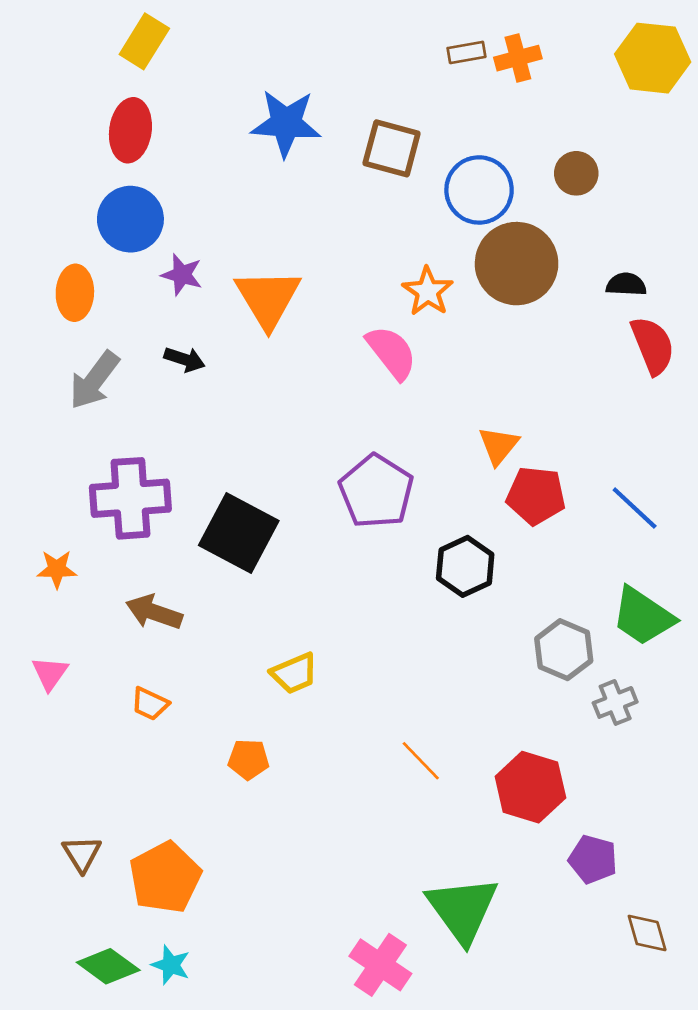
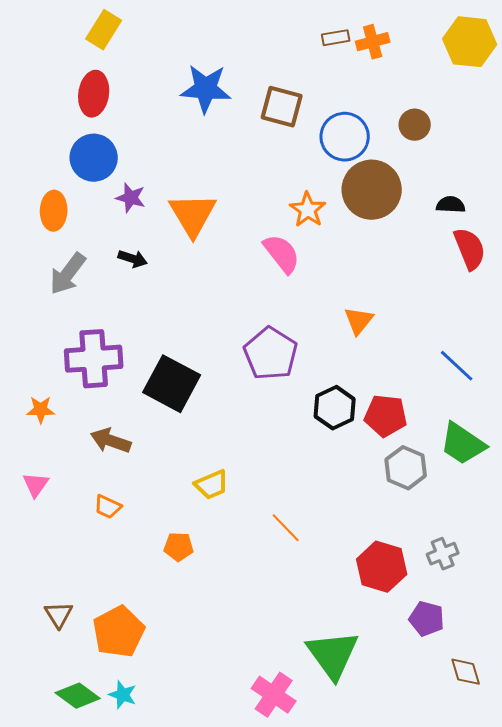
red pentagon: (536, 496) -> (386, 416), moved
gray cross: (615, 702) -> (443, 554), moved
orange line: (421, 761) -> (286, 528), moved

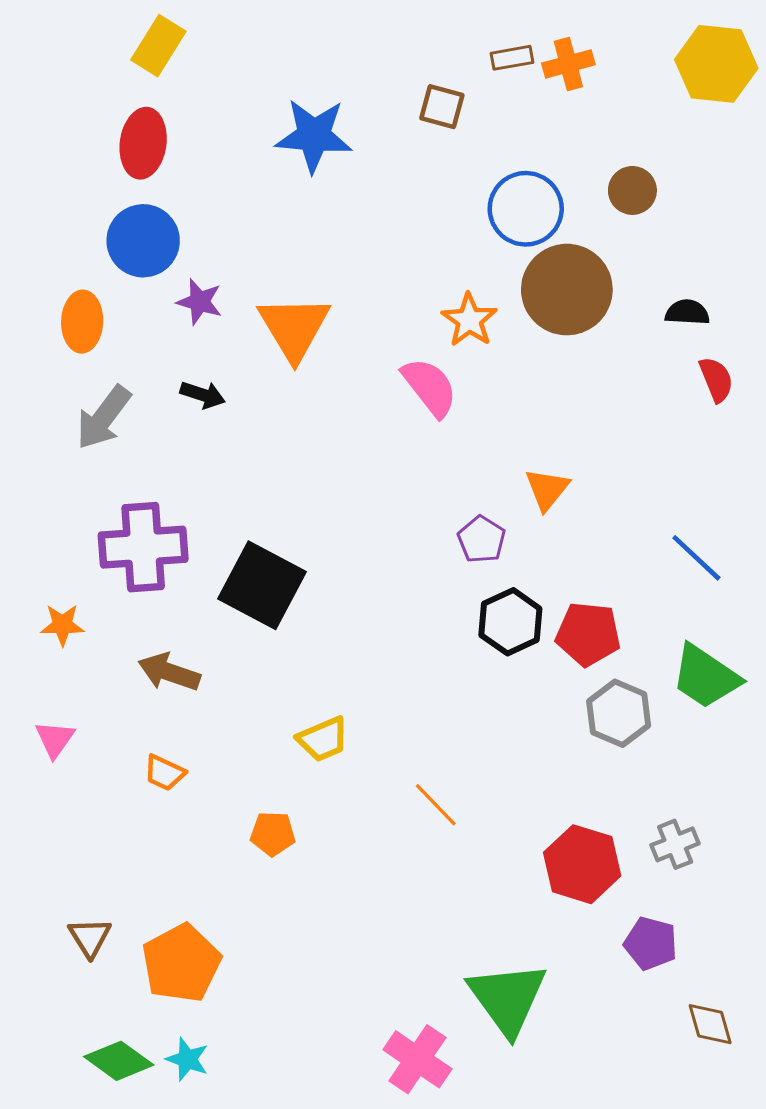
brown square: (282, 107) -> (442, 107), moved, size x0.7
red semicircle: (470, 249) -> (716, 379), size x0.7
purple pentagon: (271, 354) -> (482, 540), moved, size x0.6

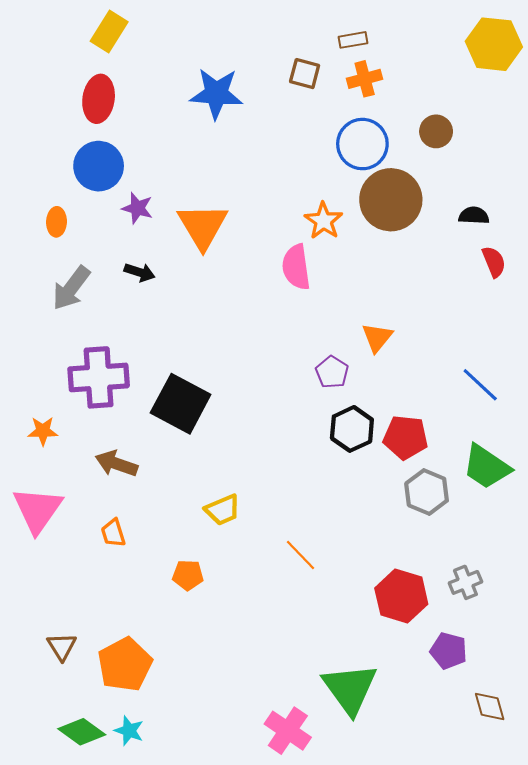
orange cross: (568, 64) -> (365, 79), moved
orange ellipse: (82, 322) -> (57, 222), size x0.7
pink semicircle: (430, 387) -> (296, 267), turned -150
pink triangle: (55, 739) -> (38, 510), size x1.8
orange trapezoid: (164, 773) -> (113, 533), turned 48

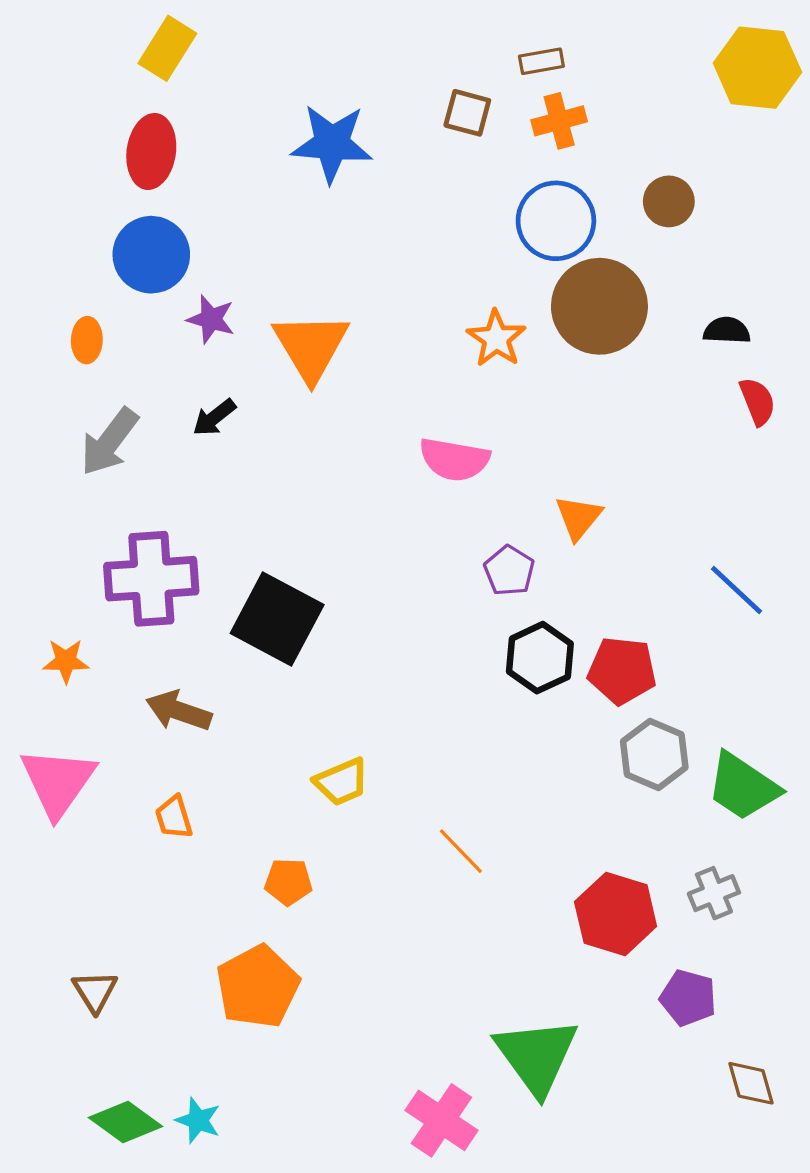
pink semicircle: (296, 267) -> (454, 459), moved, turned -72
black arrow: (140, 272) -> (214, 417), turned 124
green trapezoid: (486, 467) -> (743, 787), moved
orange pentagon: (125, 664) -> (258, 987), moved

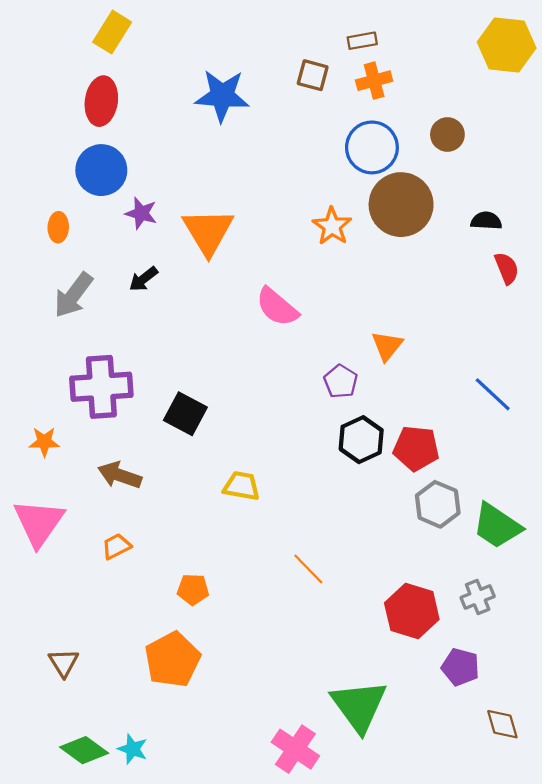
pink semicircle: (454, 459) -> (277, 307), moved, turned 30
black square: (277, 619) -> (185, 414), size x0.7
yellow trapezoid: (342, 782) -> (241, 486), moved, turned -147
orange trapezoid: (174, 817) -> (116, 546), turned 80

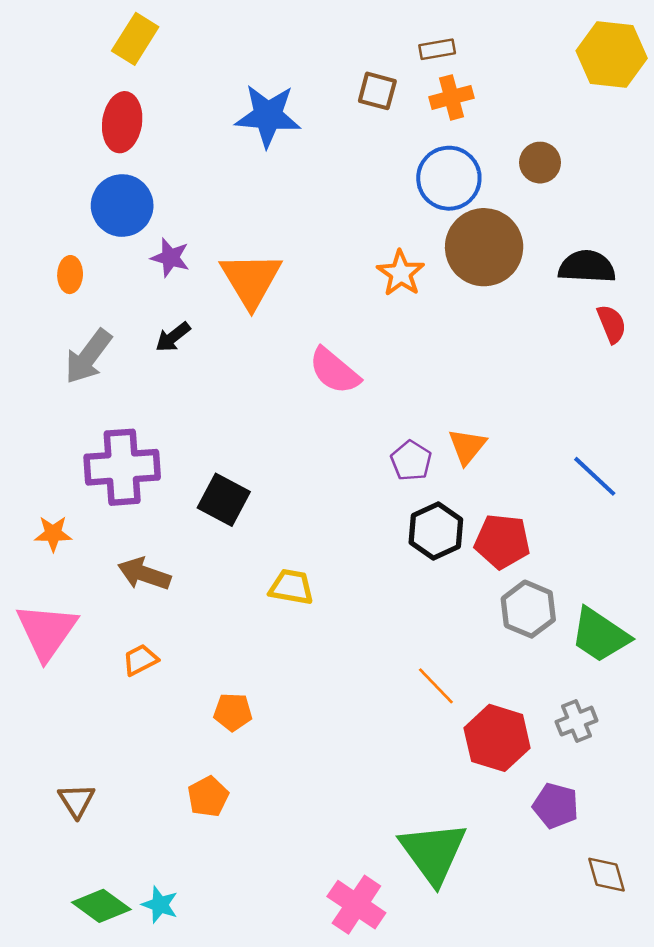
black semicircle: (486, 221) -> (587, 267), size x1.5
orange triangle: (387, 346) -> (467, 446), moved
orange line: (308, 569) -> (436, 686), moved
orange pentagon: (172, 660) -> (208, 797), size x0.6

